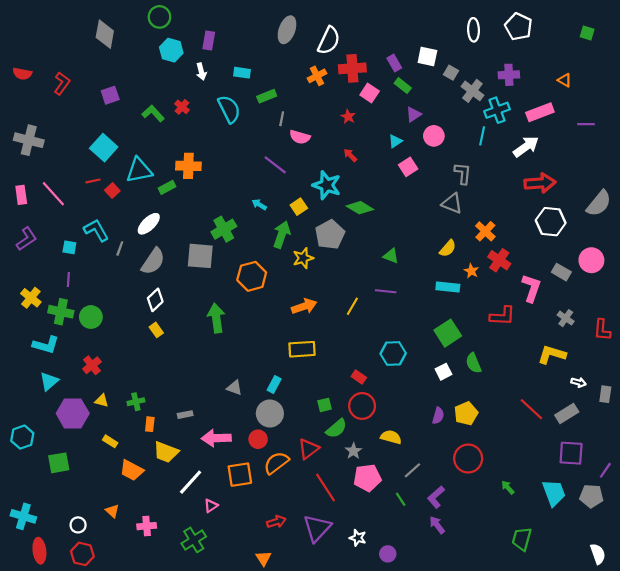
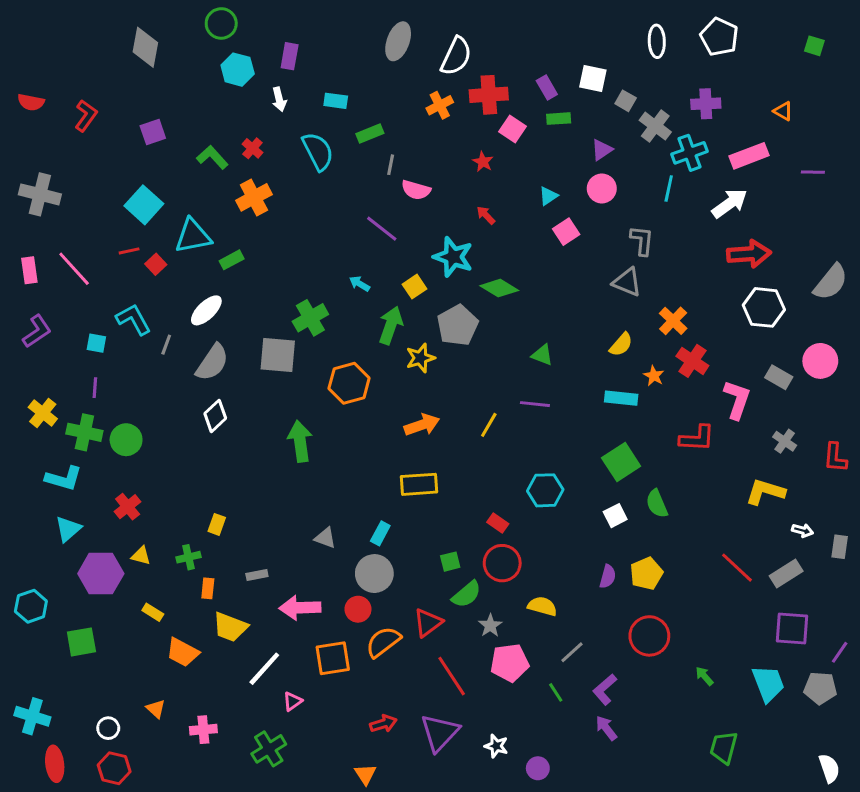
green rectangle: (403, 86) -> (559, 119), turned -42
purple triangle: (413, 114) -> (602, 150), moved
orange cross: (188, 166) -> (254, 197), moved, turned -30
yellow rectangle: (156, 330) -> (217, 524), moved, turned 56

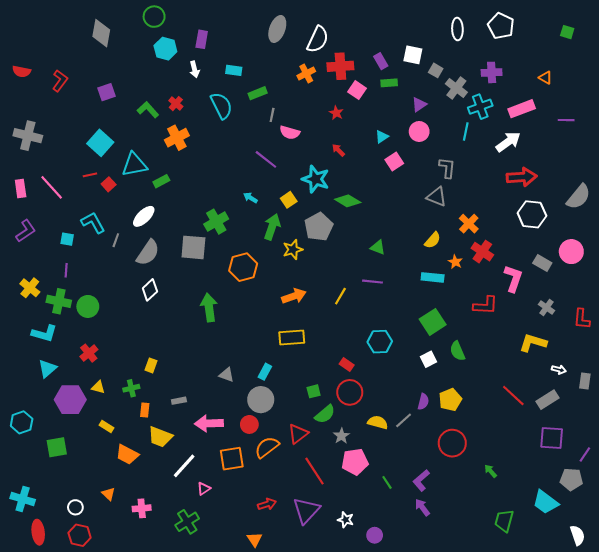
gray line: (572, 652) -> (404, 420), moved
cyan trapezoid: (768, 684) -> (545, 502), moved, turned 148

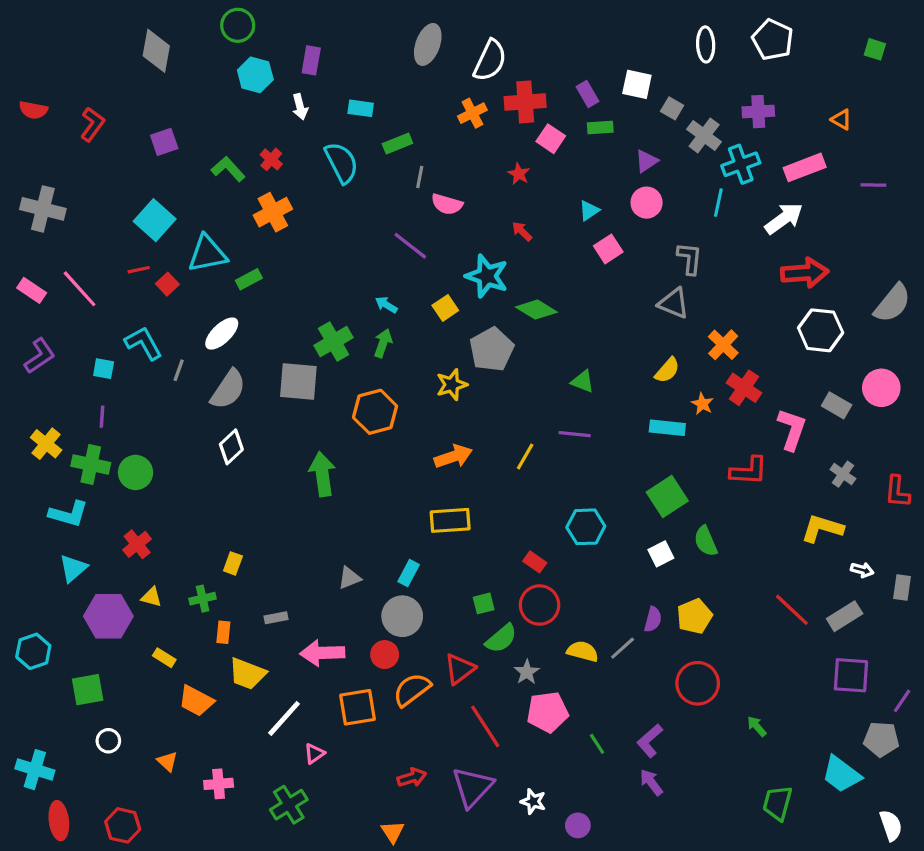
pink rectangle: (21, 188) -> (32, 290), turned -48
green arrow: (272, 227) -> (383, 343), moved, size x0.7
gray triangle: (227, 375) -> (349, 578), turned -42
white circle: (75, 507) -> (108, 741), moved

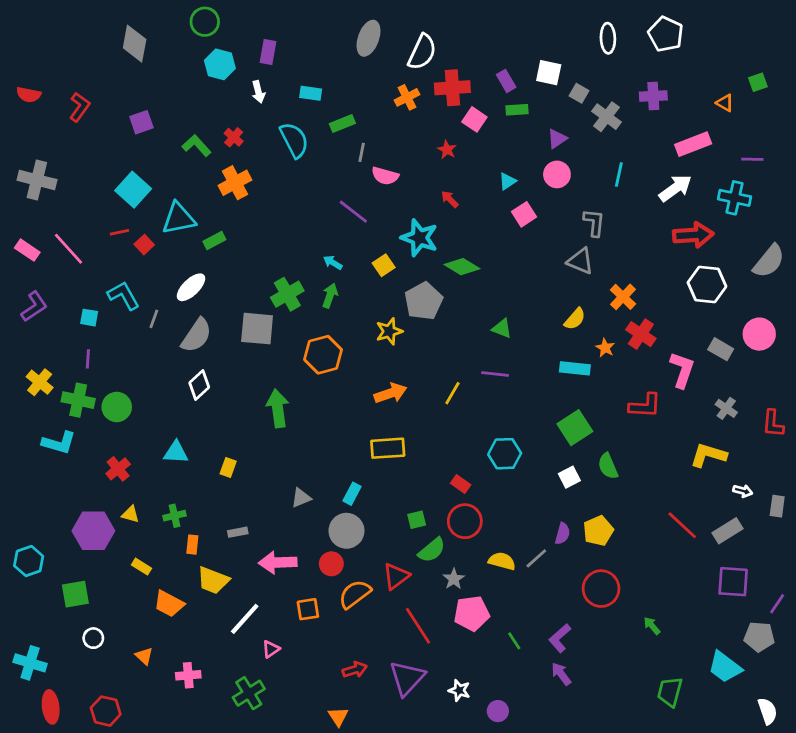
green square: (875, 49) -> (758, 82), moved, turned -36
cyan cross: (741, 164) -> (734, 198), moved, turned 32
yellow rectangle: (233, 563) -> (228, 468), moved
cyan triangle: (73, 568) -> (176, 452), moved, turned 44
orange square: (357, 707) -> (308, 609), size x0.7

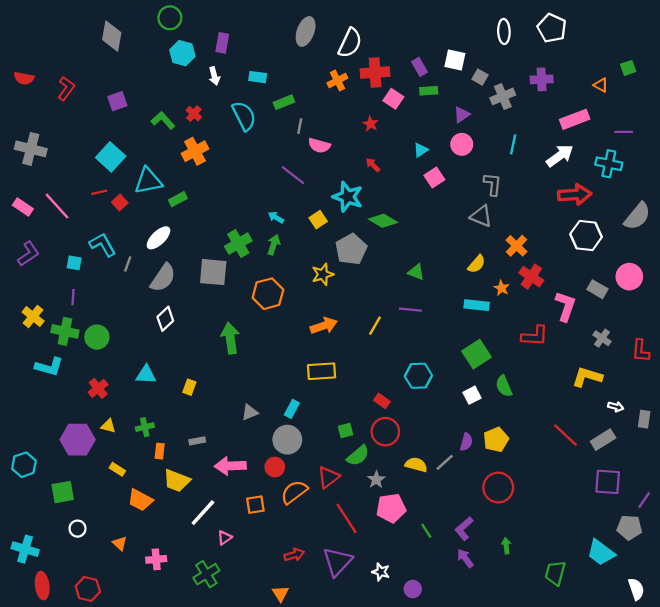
gray cross: (607, 117) -> (503, 96), turned 30
green arrow: (652, 626) -> (506, 546), moved, turned 35

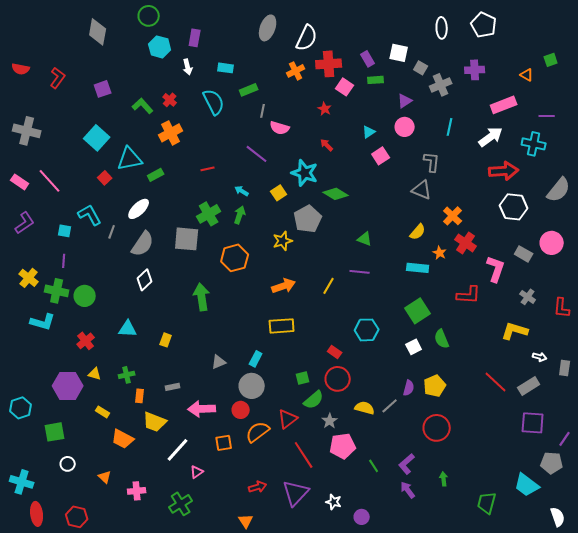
red line: (99, 192) -> (208, 169), moved

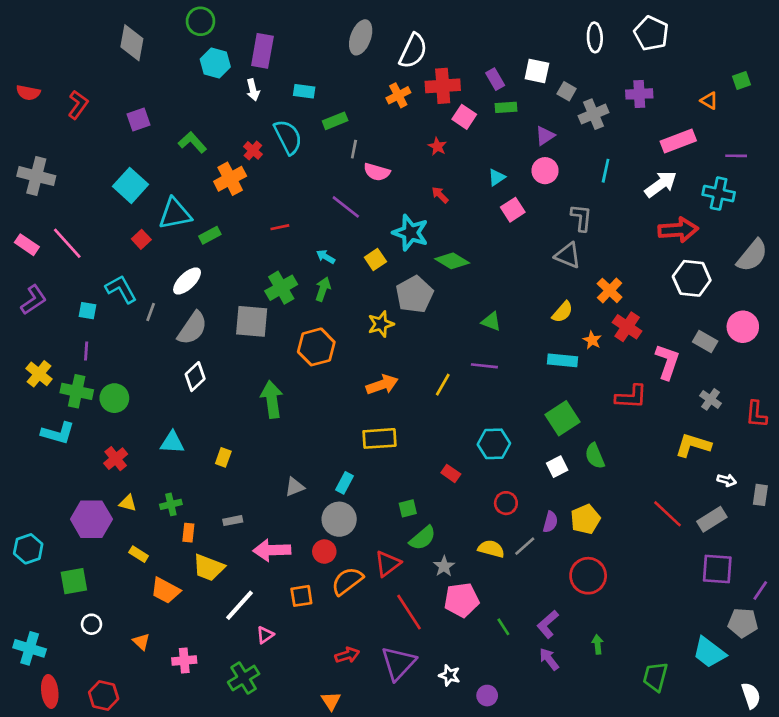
purple rectangle: (195, 38) -> (262, 51), size x1.4
red cross: (170, 100) -> (253, 150), moved
red circle: (338, 379) -> (506, 503), moved, size x0.7

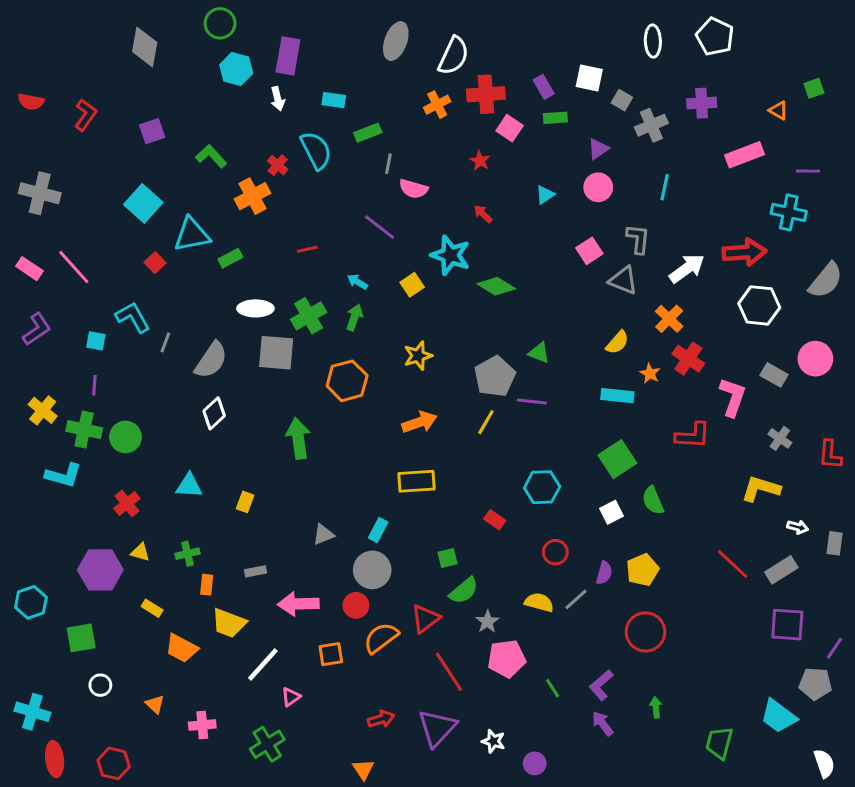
white arrow: (661, 184) -> (687, 269), moved
pink square: (513, 210) -> (589, 251), moved
white ellipse: (187, 281) -> (255, 308), moved, turned 44
gray pentagon: (414, 294) -> (495, 376), moved

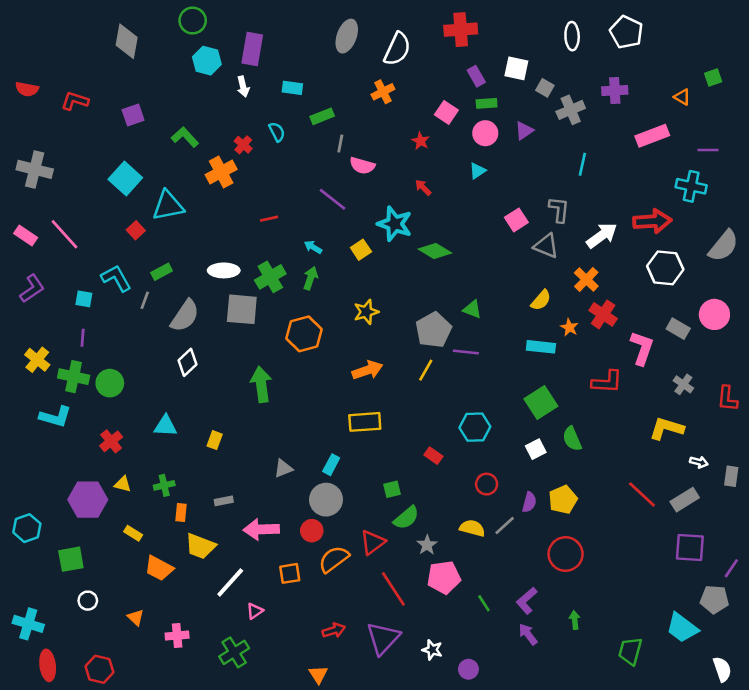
red cross: (486, 94) -> (461, 30), moved
red L-shape: (86, 115) -> (75, 101), turned -108
cyan semicircle: (316, 150) -> (277, 132), size x0.6
pink circle: (598, 187) -> (485, 133), moved
green rectangle: (230, 258) -> (162, 272), moved

